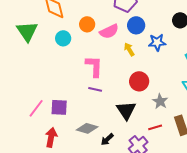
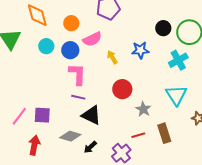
orange circle: (87, 24) -> (71, 23), moved
blue circle: (136, 25) -> (70, 50), moved
black triangle: (126, 110) -> (91, 115), moved, turned -30

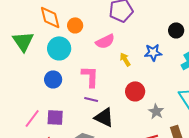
orange circle: (71, 23) -> (75, 25), moved
cyan circle: (46, 46) -> (59, 48), size x1.5
blue circle: (70, 50) -> (53, 79), moved

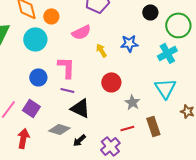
black circle: (176, 30) -> (150, 12), moved
blue circle: (53, 79) -> (38, 77), moved
purple square: (55, 117) -> (31, 108), turned 30

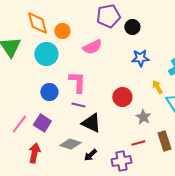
black circle: (150, 12) -> (132, 27), moved
yellow arrow: (101, 50) -> (157, 87), moved
purple cross: (110, 146) -> (121, 161), turned 30

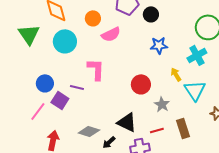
orange circle: (62, 31) -> (93, 18), moved
blue circle: (49, 92) -> (45, 83), moved
purple line: (78, 105) -> (77, 87), moved
purple square: (42, 123) -> (60, 100), moved
black triangle: (91, 123) -> (127, 122), moved

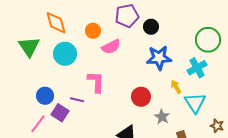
blue star: (159, 45) -> (159, 58), size x1.4

